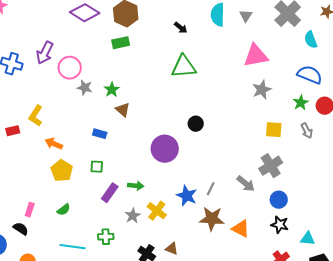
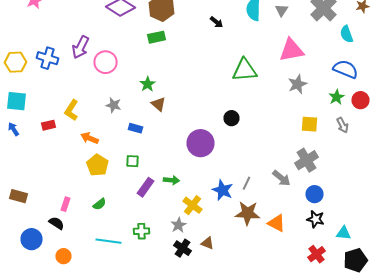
green triangle: (184, 67) -> (244, 70), moved
gray star: (85, 88) -> (114, 105), moved
gray star: (133, 216) -> (178, 225), moved

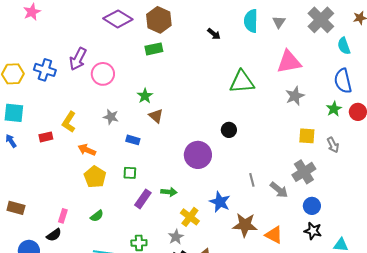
blue semicircle: (346, 69) -> (343, 81), turned -125
gray arrow: (342, 125) -> (333, 145), moved
gray line: (246, 183) -> (252, 180), moved, turned -40
black semicircle: (56, 223) -> (54, 235), turned 112

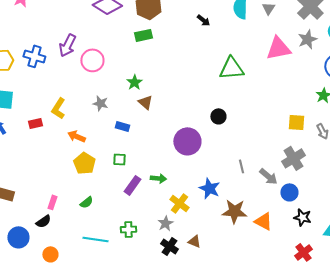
gray star: (295, 96) -> (307, 39), moved
blue circle: (312, 206) -> (289, 192), moved

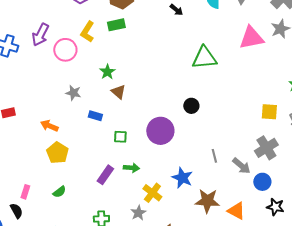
yellow L-shape: (58, 108) -> (87, 32), moved
green square: (119, 159) -> (120, 137), moved
black semicircle: (43, 221) -> (16, 211), turned -84

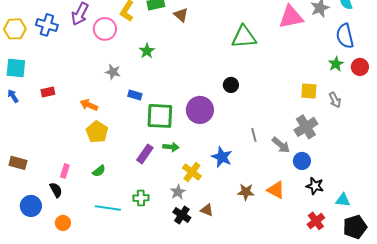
brown triangle: (118, 92) -> (181, 15), moved
green square: (120, 137) -> (160, 116), size x2.0
brown star: (207, 201) -> (246, 192), moved, size x0.7

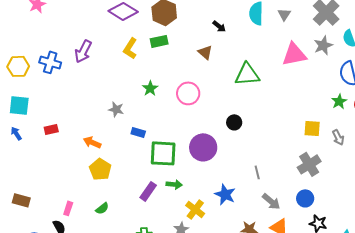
brown triangle: (181, 15) -> (205, 52), moved
pink circle: (105, 29) -> (188, 93), moved
gray arrow: (281, 145) -> (271, 201), moved

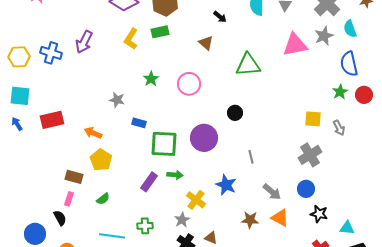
red rectangle: (51, 129) -> (52, 120), size x1.6
gray line: (257, 172) -> (251, 157), moved
brown rectangle: (21, 200) -> (74, 177), moved

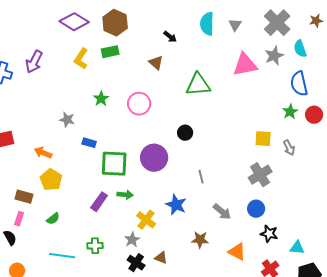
orange triangle: (280, 218) -> (237, 252), moved

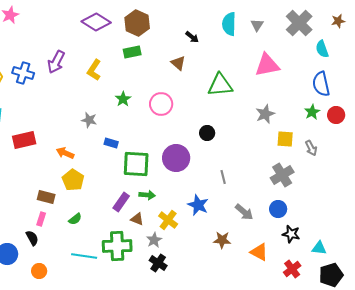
gray star: (274, 56) -> (265, 114), moved
yellow L-shape: (81, 59) -> (94, 70), moved
green cross: (95, 246) -> (117, 246), size x1.8
brown triangle: (161, 258) -> (137, 219), moved

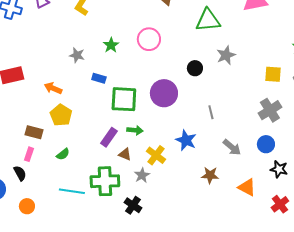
green star: (123, 99) -> (111, 45), moved
gray star: (265, 114) -> (226, 55), moved
black cross: (158, 263) -> (133, 205), moved

